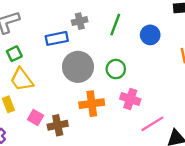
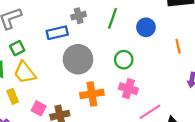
green circle: (116, 69) -> (124, 60), moved

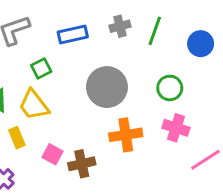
gray cross: (79, 16) -> (120, 26), moved
blue rectangle: (57, 33) -> (73, 34), moved
green square: (17, 48) -> (41, 68), moved

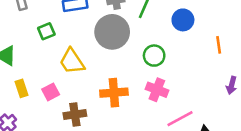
gray circle: (107, 87) -> (112, 32), moved
yellow trapezoid: (34, 105) -> (72, 61), moved
pink square: (53, 154) -> (51, 92), moved, turned 30

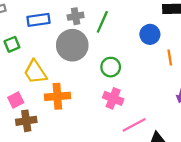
blue circle: (183, 20) -> (150, 34), moved
orange cross: (114, 93) -> (57, 96), moved
brown cross: (75, 114) -> (26, 121), moved

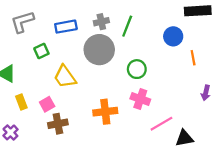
orange cross: (57, 96) -> (105, 112), moved

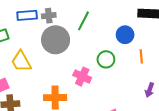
gray cross: (101, 22) -> (49, 16), moved
green circle: (137, 69) -> (106, 59), moved
pink cross: (140, 99) -> (82, 77), moved

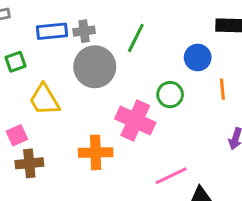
pink cross: (82, 77) -> (135, 121), size x1.4

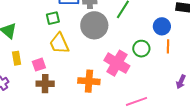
green square: (15, 62) -> (53, 18), moved
orange line: (222, 89) -> (168, 46), moved

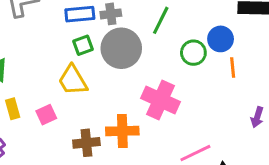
green square: (53, 18) -> (83, 45), moved
green circle: (141, 49) -> (193, 53), moved
brown cross: (45, 84) -> (86, 143), moved

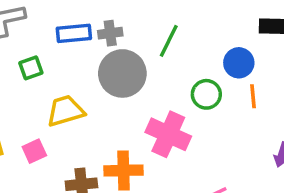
green square: (83, 45) -> (31, 68), moved
green circle: (193, 53) -> (206, 94), moved
yellow trapezoid: (73, 80) -> (65, 111), turned 104

